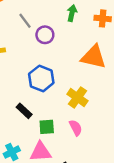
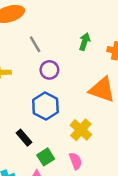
purple circle: (45, 35) -> (49, 70), moved
green square: (47, 127) -> (46, 157), turned -35

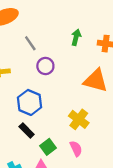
blue hexagon: (45, 106) -> (29, 102), moved

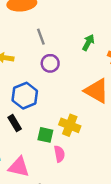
yellow cross: (79, 119) -> (70, 125), turned -30
green square: (48, 147) -> (45, 135), moved, turned 35

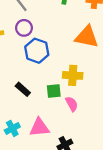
purple circle: (50, 63) -> (24, 28), moved
blue hexagon: (25, 96) -> (37, 51), moved

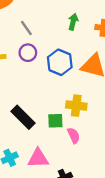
blue hexagon: (37, 51) -> (60, 62), moved
black rectangle: (23, 89) -> (23, 117), size x1.5

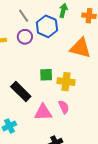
blue hexagon: (60, 62) -> (47, 26), moved
green square: (55, 121) -> (46, 75), moved
pink triangle: (38, 158) -> (43, 112), moved

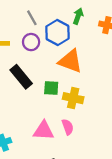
orange triangle: (80, 48) -> (70, 61), moved
black rectangle: (21, 92) -> (21, 77), moved

